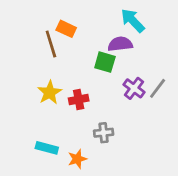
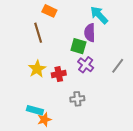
orange rectangle: (66, 29) -> (49, 11), moved
purple semicircle: (120, 44) -> (90, 33), turned -84
purple cross: (134, 88) -> (86, 65), moved
orange star: (77, 159) -> (44, 120), moved

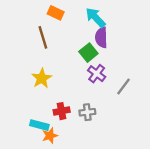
cyan arrow: (99, 15) -> (95, 18), moved
green square: (78, 46) -> (88, 53), turned 35
gray line: (118, 66) -> (124, 86), moved
red cross: (59, 74) -> (62, 111), moved

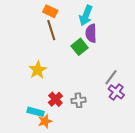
cyan arrow: (95, 18) -> (86, 15), turned -114
brown line: (43, 37) -> (51, 30), moved
purple cross: (97, 74) -> (116, 92), moved
red cross: (62, 111) -> (55, 99), turned -32

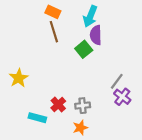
yellow star: (38, 70) -> (19, 78), moved
orange star: (45, 121) -> (80, 128), moved

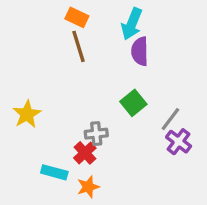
green square: (84, 49) -> (133, 103), moved
gray cross: (83, 106) -> (96, 134), moved
orange star: (80, 128) -> (88, 187), moved

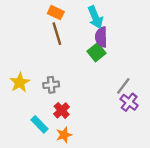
cyan arrow: (132, 24) -> (95, 17), turned -45
green square: (133, 103) -> (97, 52), moved
gray cross: (96, 134) -> (51, 85), moved
cyan rectangle: (54, 172) -> (40, 124), turned 30

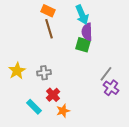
green square: (97, 52) -> (83, 45), turned -35
orange star: (64, 135) -> (63, 111), moved

